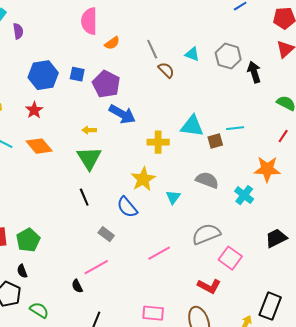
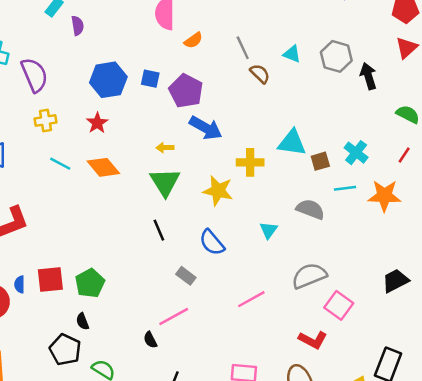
cyan line: (235, 128) -> (345, 188), moved
yellow star: (143, 179) -> (218, 191), moved, turned -30
cyan cross: (244, 195) -> (356, 153), moved

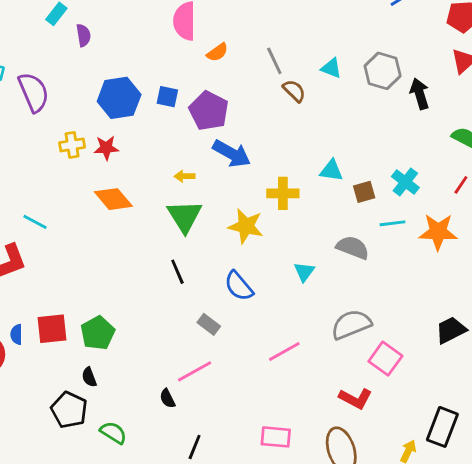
yellow cross: (45, 120) -> (72, 145), moved
red star: (97, 123) -> (106, 148), turned 30
cyan triangle: (292, 143) -> (331, 171), size x0.7
cyan line: (60, 164) -> (35, 222), moved

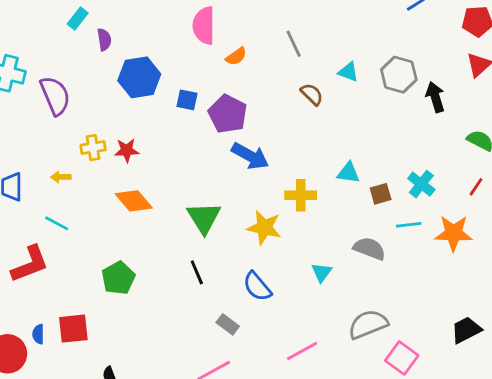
gray line: (274, 61) -> (294, 44), moved
blue hexagon: (119, 98) -> (139, 77), moved
yellow arrow: (185, 176) -> (61, 177), moved
green pentagon: (98, 333) -> (118, 278), moved

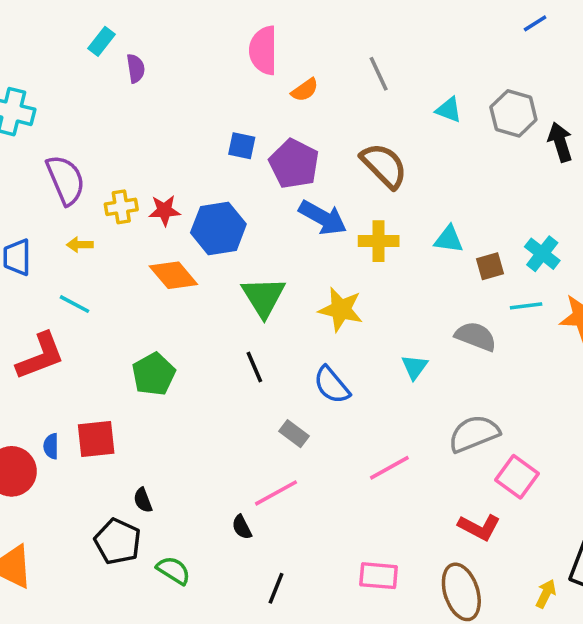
blue hexagon: (139, 77) -> (218, 228), moved
brown semicircle: (312, 94) -> (384, 166), moved, size x1.6
purple semicircle: (55, 96) -> (65, 180), moved
yellow cross: (301, 195) -> (379, 241), moved

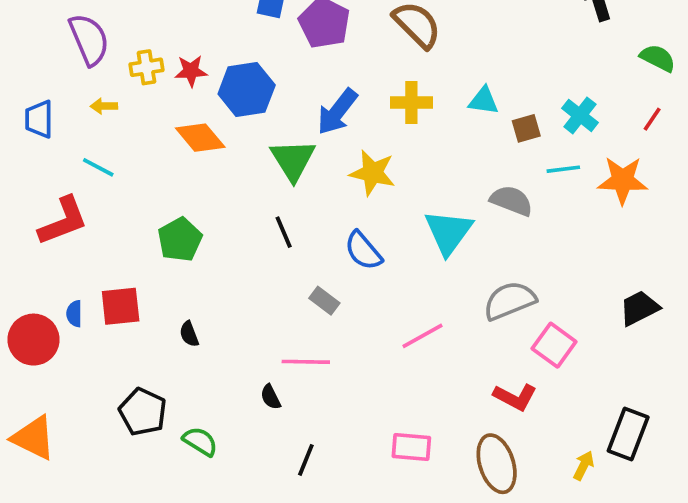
blue arrow: (323, 218) -> (337, 112), moved, turned 99
cyan triangle: (415, 367) -> (448, 232), size x1.8
pink line: (276, 493) -> (306, 362), turned 30
black semicircle: (143, 500) -> (189, 334), moved

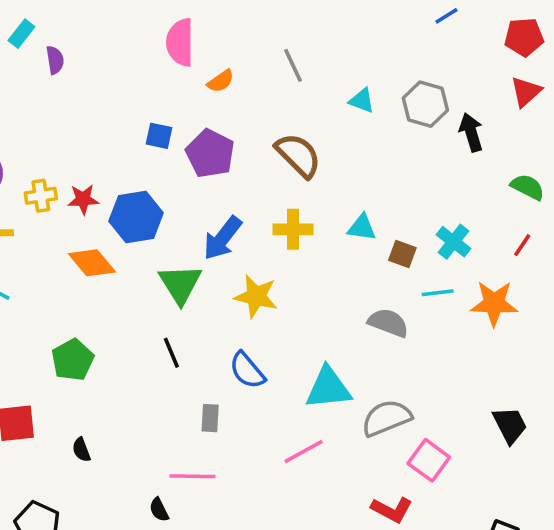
brown square: (526, 128) -> (402, 254), turned 36
cyan triangle: (448, 232) -> (328, 388), moved, turned 48
gray rectangle: (324, 301) -> (210, 418), turned 56
black trapezoid: (639, 308) -> (510, 425), turned 90

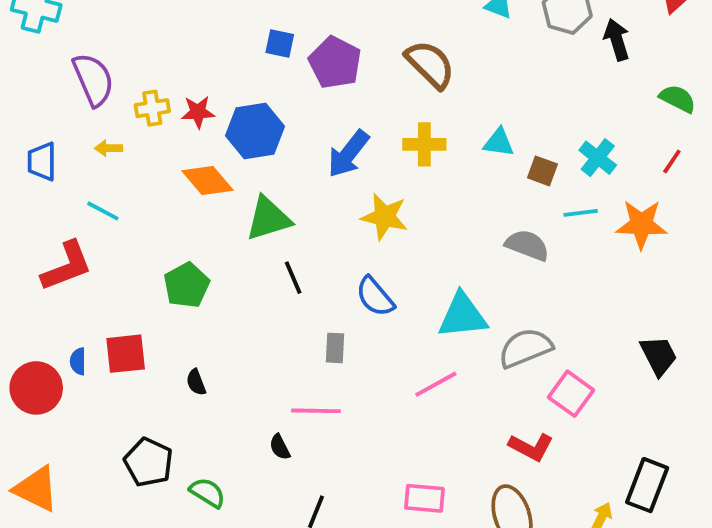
green triangle: (180, 284) -> (268, 219), moved, turned 45

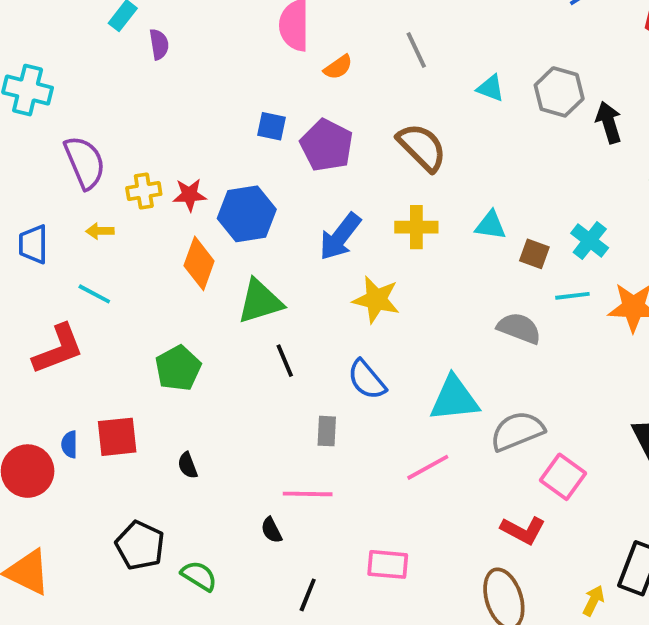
orange diamond: (207, 180) -> (199, 263), turned 60
pink rectangle: (424, 498) -> (388, 564), moved

